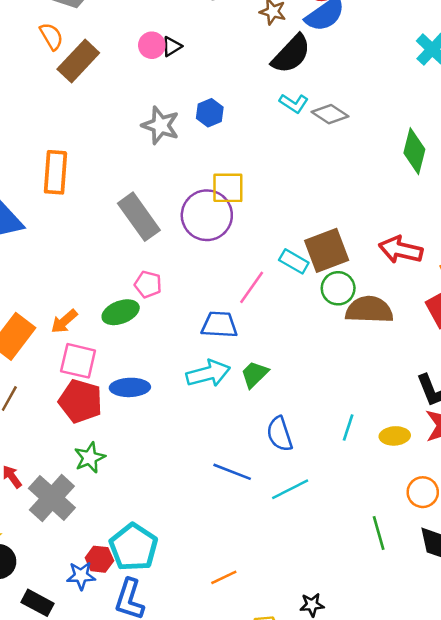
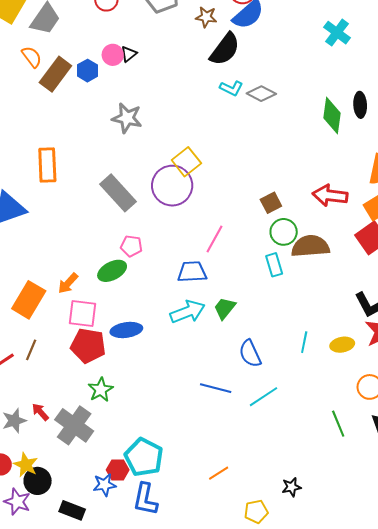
blue hexagon: (210, 113) -> (88, 71), moved
yellow square: (228, 188) -> (186, 162), turned -32
brown square: (327, 250) -> (271, 203), size x0.6
cyan rectangle: (294, 261) -> (274, 265), moved, turned 50

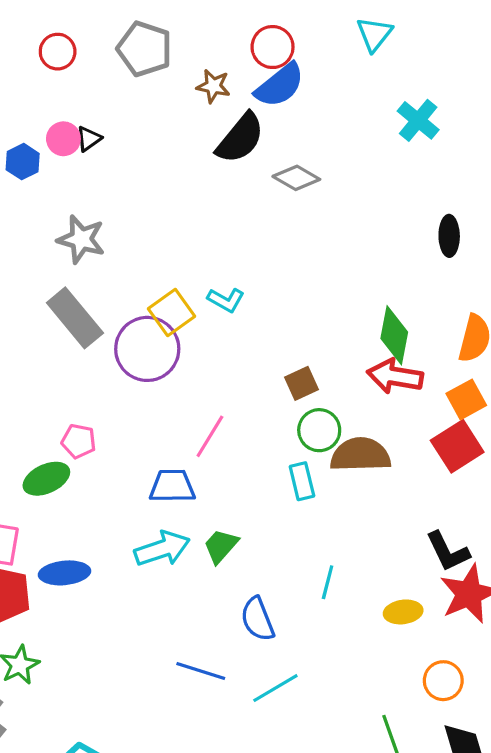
cyan L-shape: (231, 88) -> (226, 300), moved
gray diamond: (261, 94) -> (296, 178), moved
green diamond: (332, 115) -> (394, 335), moved
gray rectangle: (118, 193) -> (75, 318), moved
cyan line: (304, 342) -> (328, 582), moved

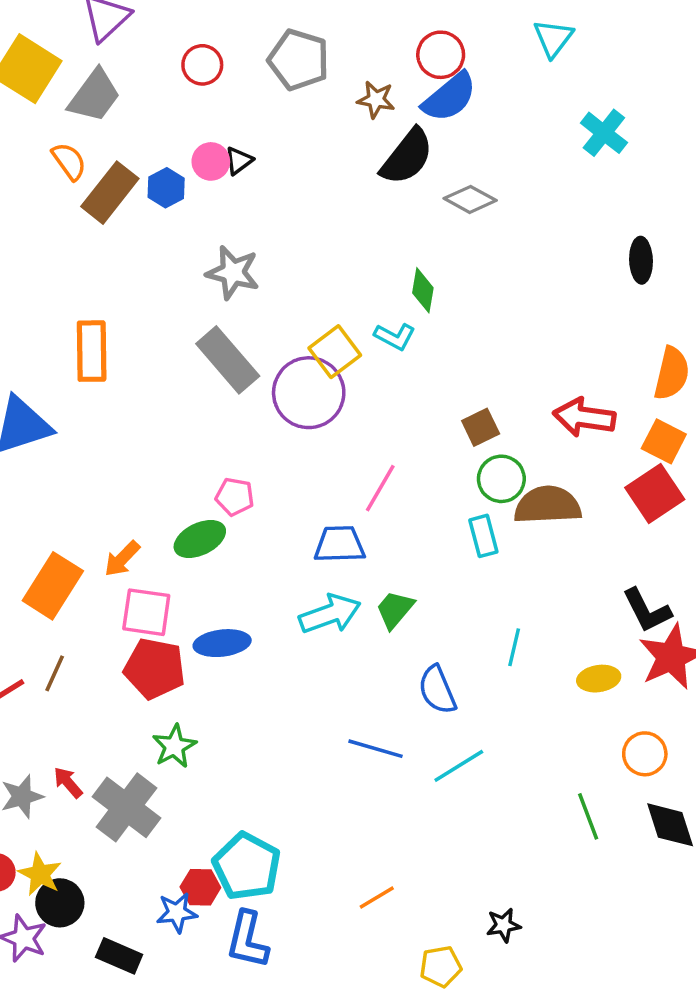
green diamond: (394, 335) -> (423, 290), moved, size x0.7
orange square: (466, 399) -> (664, 441), turned -33

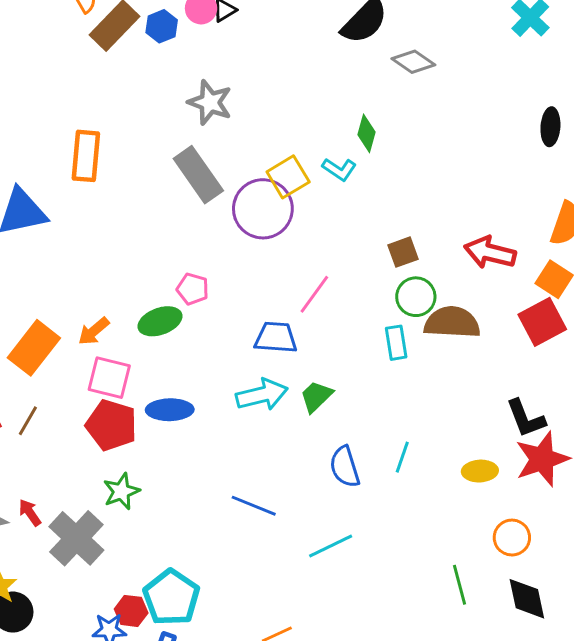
cyan line: (514, 647) -> (402, 457), moved
blue line: (376, 749) -> (254, 506), moved
cyan line: (459, 766) -> (331, 546), moved

